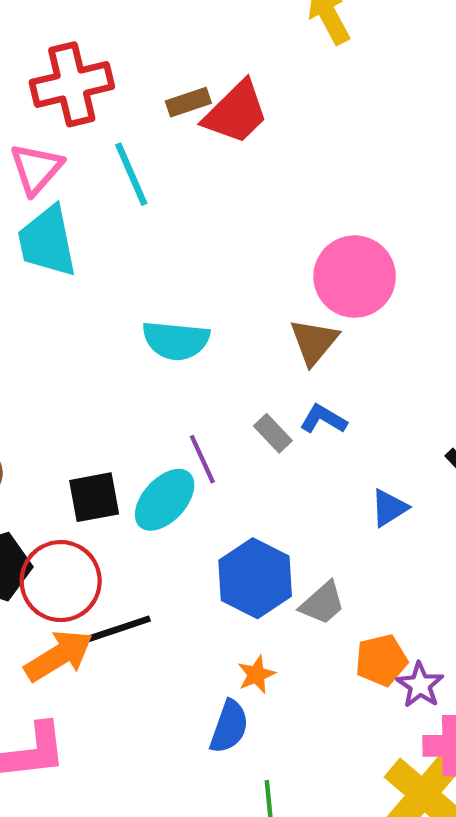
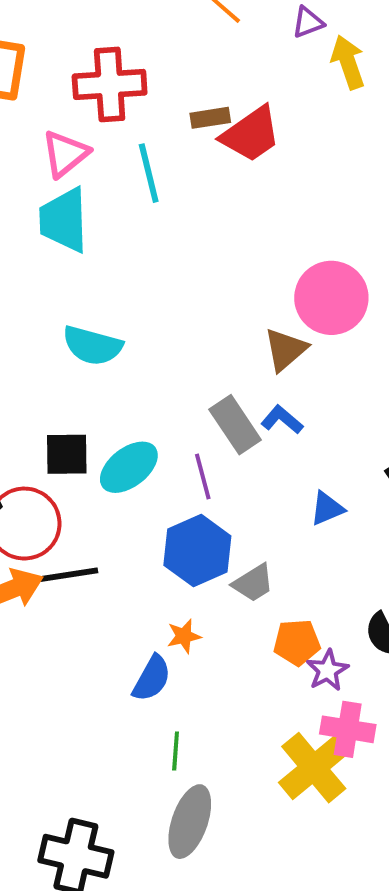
cyan semicircle: (176, 340) -> (92, 346), moved
gray rectangle: (273, 433) -> (235, 425), size x1.6
purple line: (202, 459) -> (203, 477), moved

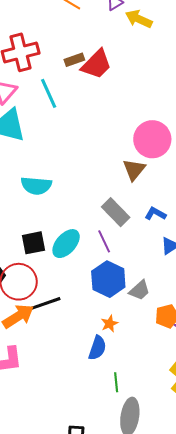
yellow arrow: (348, 62) -> (139, 19), turned -36
blue L-shape: (282, 420) -> (155, 214), moved

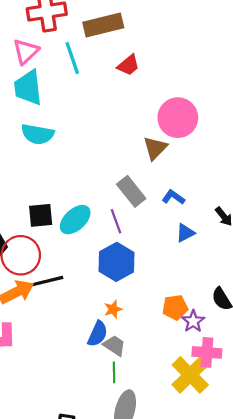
brown rectangle: (74, 60) -> (103, 25), size x1.8
red trapezoid: (96, 64) -> (128, 65), moved, size x0.7
cyan semicircle: (36, 186) -> (38, 134), moved
gray trapezoid: (140, 290) -> (114, 346), moved, turned -110

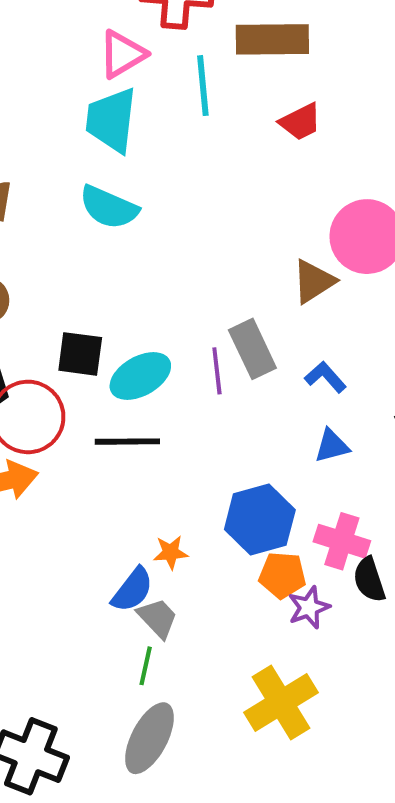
purple line: (116, 221) -> (217, 371), moved
blue hexagon: (116, 262) -> (260, 520), moved
black line: (46, 281) -> (127, 442), moved
pink cross: (207, 352) -> (342, 541), moved

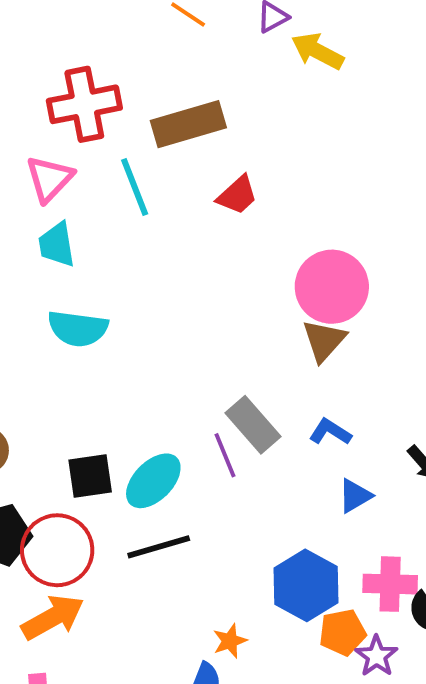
cyan trapezoid: (111, 120) -> (57, 245), size x0.7
brown triangle: (314, 281) -> (324, 340), moved

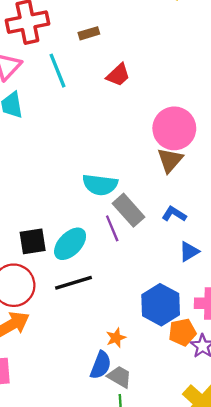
brown rectangle: (188, 124) -> (89, 33), size x0.5
cyan semicircle: (78, 328) -> (100, 185), moved

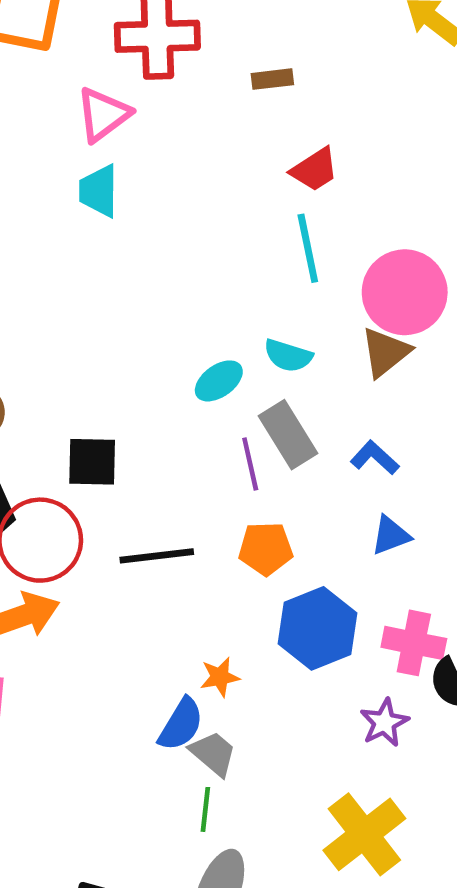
cyan line: (57, 71) -> (308, 248), moved
cyan semicircle: (100, 185) -> (288, 356), moved, size x0.7
cyan ellipse: (70, 244) -> (219, 381), moved, size x0.7
orange pentagon: (182, 332) -> (266, 549), moved

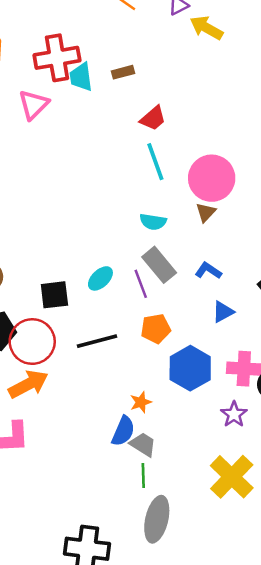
cyan trapezoid: (99, 191) -> (81, 77), moved
brown triangle: (385, 352) -> (206, 212), size x0.7
cyan ellipse: (219, 381) -> (100, 278), moved

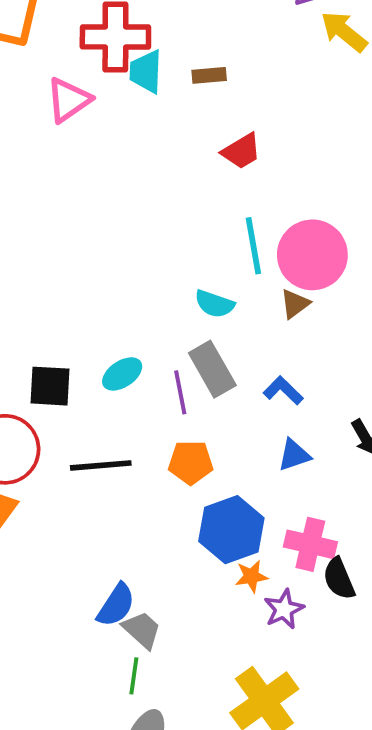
cyan line: (155, 162) -> (253, 246), moved
orange star: (141, 402) -> (251, 576), moved

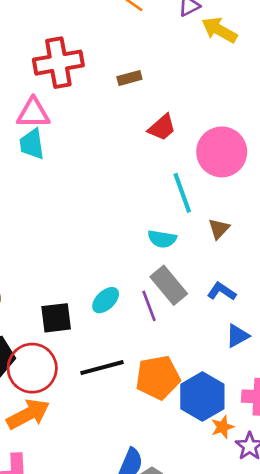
cyan trapezoid: (146, 72) -> (32, 144), moved
pink triangle: (69, 100) -> (33, 113), turned 45
pink circle: (312, 255) -> (222, 152), moved
orange pentagon: (191, 462) -> (158, 378), moved, size x1.4

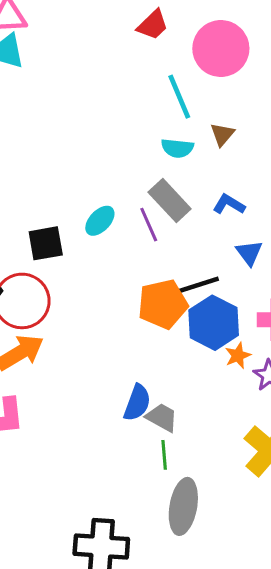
cyan semicircle: (162, 239) -> (177, 148), moved
blue triangle: (237, 336) -> (249, 253), turned -35
black line: (102, 368) -> (195, 286), moved

